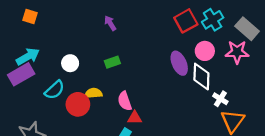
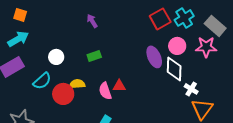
cyan arrow: (28, 57) -> (18, 39), moved
red triangle: (135, 118) -> (119, 86), moved

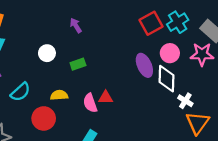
white circle: (56, 57) -> (47, 53), moved
red circle: (63, 94) -> (44, 118), moved

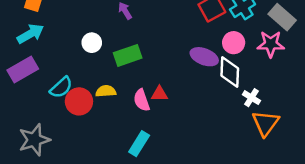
green rectangle: (78, 64) -> (128, 55), size x1.5
purple ellipse: (144, 65) -> (204, 57), turned -45
red circle: (44, 118) -> (79, 101), moved

